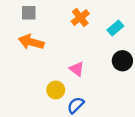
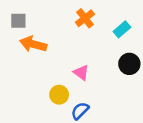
gray square: (29, 13) -> (18, 21), moved

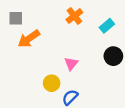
orange arrow: (33, 44) -> (29, 39), turned -50
pink triangle: (81, 73) -> (71, 64), turned 32

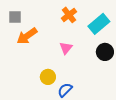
cyan rectangle: (107, 26) -> (99, 24), size x1.5
pink triangle: (71, 64) -> (66, 48), moved

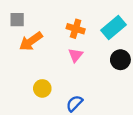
orange cross: (69, 15) -> (76, 29), moved, turned -35
yellow circle: (48, 77) -> (42, 88), moved

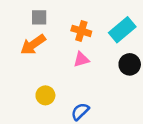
gray square: (17, 20) -> (39, 17), moved
pink triangle: (76, 55) -> (81, 59), turned 35

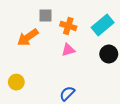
gray square: (39, 17) -> (45, 16), moved
yellow circle: (45, 95) -> (16, 82), moved

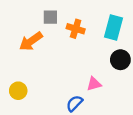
cyan rectangle: (103, 25) -> (114, 28), turned -35
pink triangle: (68, 50) -> (94, 84), moved

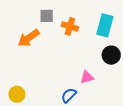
yellow circle: (18, 91) -> (17, 94), moved

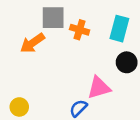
gray square: (47, 16) -> (53, 18), size x1.5
pink triangle: (87, 77) -> (99, 88), size x1.5

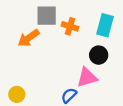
black circle: (127, 62) -> (99, 55), moved

